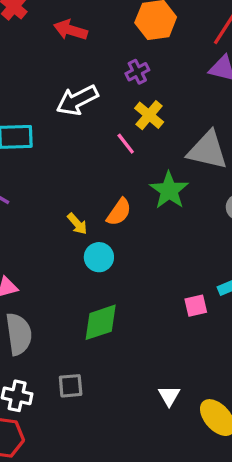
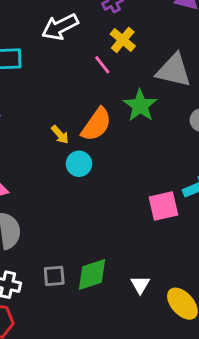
orange semicircle: (119, 212) -> (96, 124), size x1.4
pink square: (196, 306) -> (163, 206), size x1.5
green diamond: (101, 322) -> (92, 274), moved

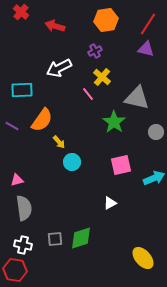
orange semicircle: (96, 124) -> (42, 120), moved
pink square: (163, 206) -> (121, 165), moved
white triangle: (140, 285) -> (110, 203), moved, turned 32

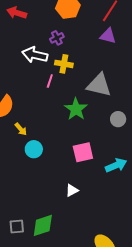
white arrow: (59, 68) -> (35, 55), moved, turned 40
yellow cross: (102, 77) -> (64, 64), turned -30
pink line: (88, 94) -> (50, 81), turned 56

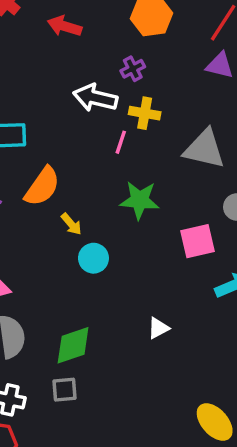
green star: (76, 109) -> (140, 200), moved, turned -30
pink square: (83, 152) -> (198, 241), moved
green diamond: (43, 225) -> (73, 345), moved

